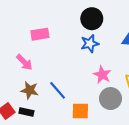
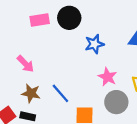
black circle: (92, 19) -> (69, 18), moved
pink rectangle: (40, 34) -> (40, 20), moved

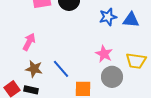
blue star: (94, 44) -> (108, 17), moved
pink arrow: (25, 64) -> (29, 42), turned -108

